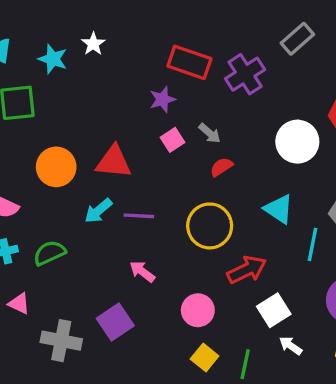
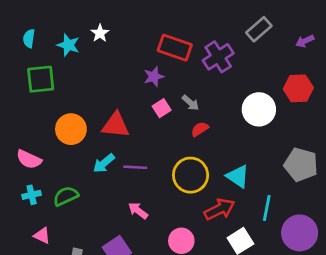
cyan triangle: (279, 209) -> (238, 176), moved
cyan line: (313, 244) -> (267, 208), moved

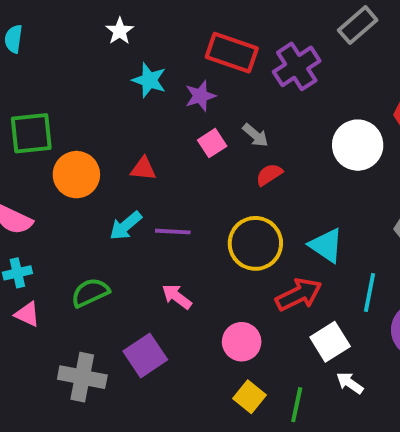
cyan star: (68, 45) -> (149, 80), moved
green square: (41, 79) -> (31, 133), moved
red triangle: (116, 125) -> (143, 169), size x0.6
green semicircle: (66, 196) -> (90, 293), moved
pink triangle: (42, 236) -> (27, 314), moved

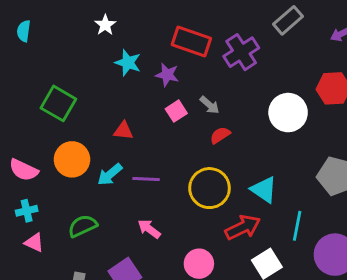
purple star: (200, 96) -> (167, 75), turned 30
green square: (31, 133) -> (58, 103), moved, turned 36
orange circle: (76, 175) -> (72, 159), moved

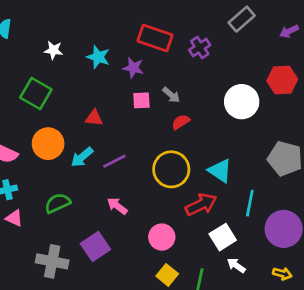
white star: (105, 25) -> (53, 50), moved, turned -30
purple cross: (241, 52) -> (200, 48), size x0.7
pink square: (176, 111) -> (141, 100), turned 30
purple line: (146, 179) -> (114, 161), turned -30

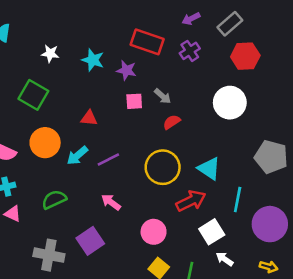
purple arrow: (289, 31) -> (191, 19), moved
red hexagon: (282, 80) -> (245, 56), moved

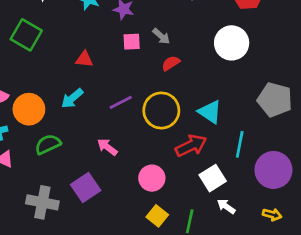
orange circle: (45, 143) -> (29, 109), moved
purple line: (108, 159) -> (121, 102), moved

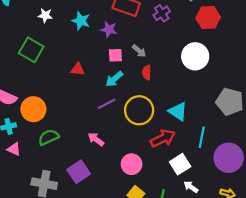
red semicircle: (171, 63) -> (147, 73), turned -56
cyan arrow: (72, 98) -> (114, 79), moved

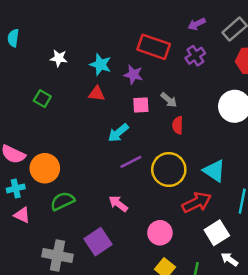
green square: (31, 50) -> (42, 99), size x0.6
red triangle: (78, 69) -> (97, 94), moved
cyan arrow: (114, 79) -> (118, 133), moved

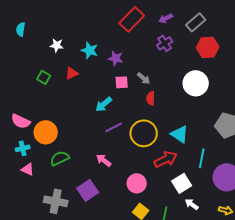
red rectangle: (154, 47) -> (132, 19), moved, turned -65
red triangle: (97, 94) -> (72, 73), moved, turned -32

